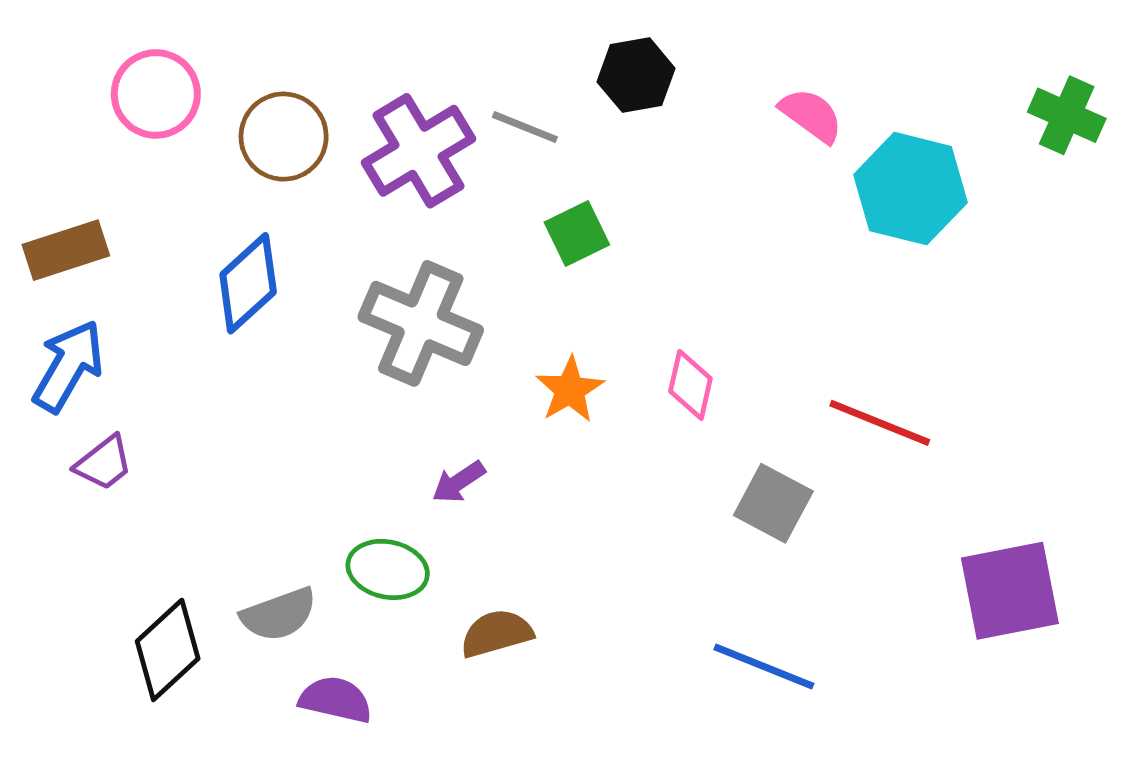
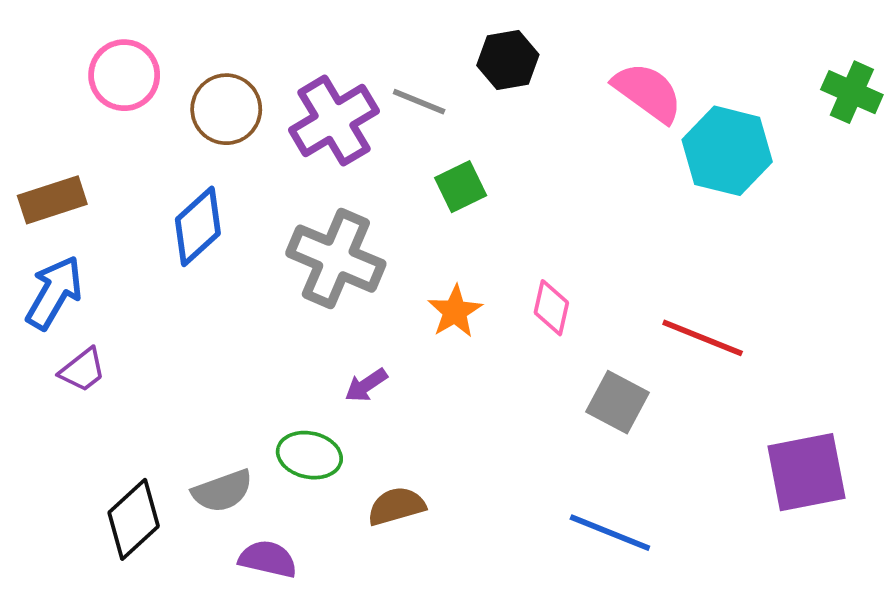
pink semicircle: (811, 115) -> (648, 92), size x1.4

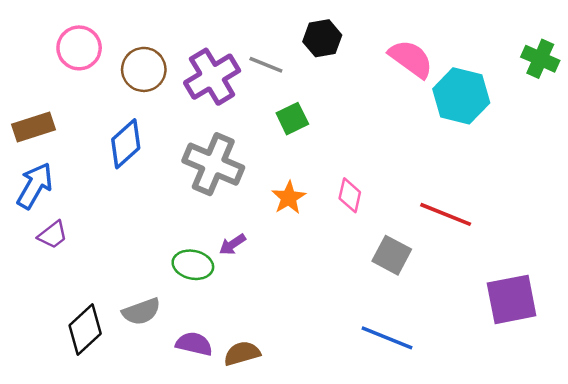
green ellipse: (309, 455) -> (193, 265), moved
brown semicircle: (396, 506) -> (242, 353), moved
purple semicircle: (268, 559) -> (194, 344), moved

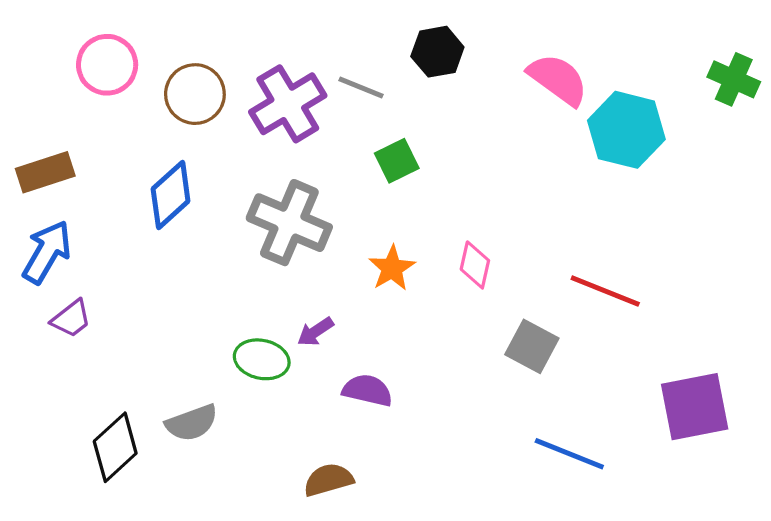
blue line: (387, 338) -> (569, 454), moved
purple semicircle: (194, 344) -> (367, 390), moved

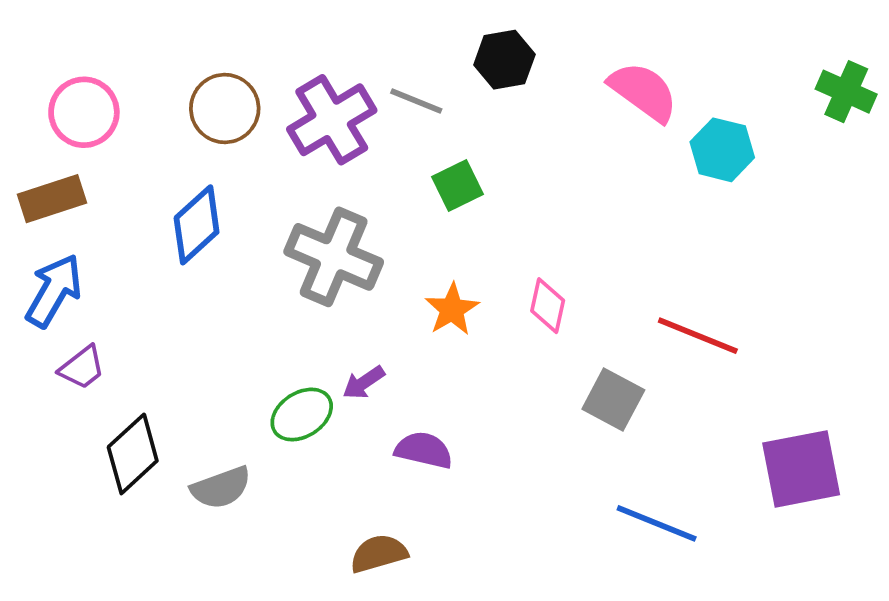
pink circle: (107, 65) -> (84, 112), moved
cyan hexagon: (626, 130) -> (722, 150), size x0.7
green ellipse: (262, 359) -> (302, 415), turned -44
black diamond: (115, 447) -> (133, 454), moved

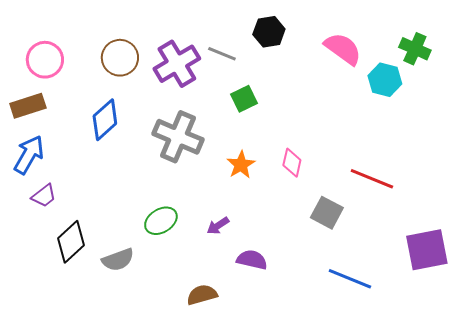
green cross: (846, 92) -> (415, 49), moved
purple arrow: (364, 383) -> (218, 226), moved
purple semicircle: (424, 450) -> (252, 260), moved

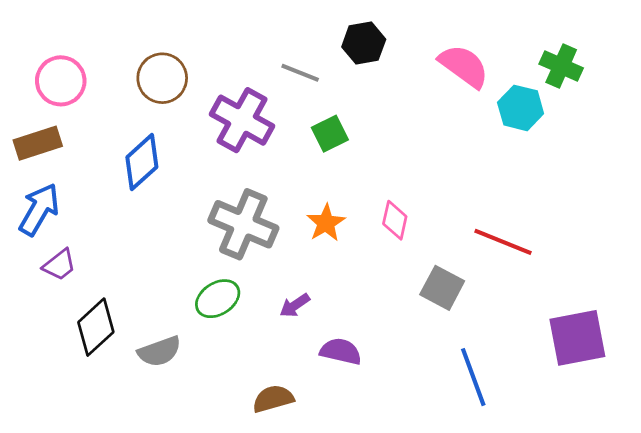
purple cross: (177, 64) -> (242, 120), moved, turned -30
gray cross: (178, 137) -> (243, 224), moved
blue line: (350, 279) -> (473, 377), turned 48

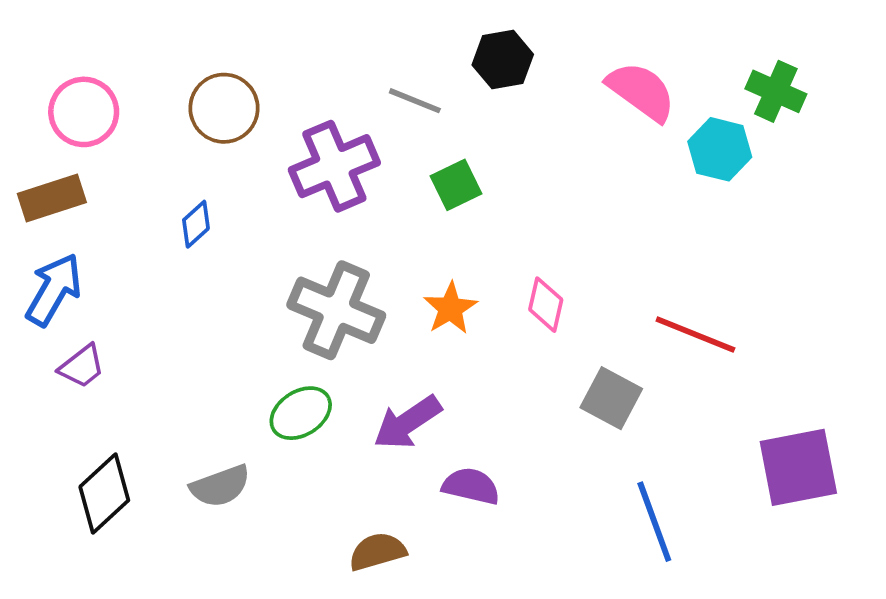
purple cross: (242, 120) -> (334, 166), turned 38
blue diamond: (142, 162) -> (196, 224), size x0.6
purple arrow: (295, 305) -> (407, 422), size x1.6
black diamond: (96, 327) -> (104, 494), moved

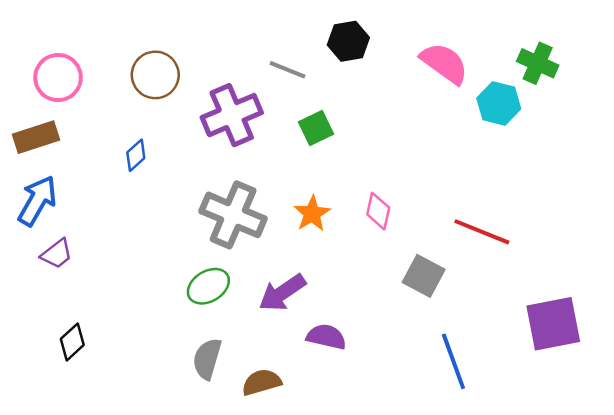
gray semicircle: (220, 486) -> (207, 359), moved, turned 126
black diamond: (104, 494) -> (72, 342), size x0.7

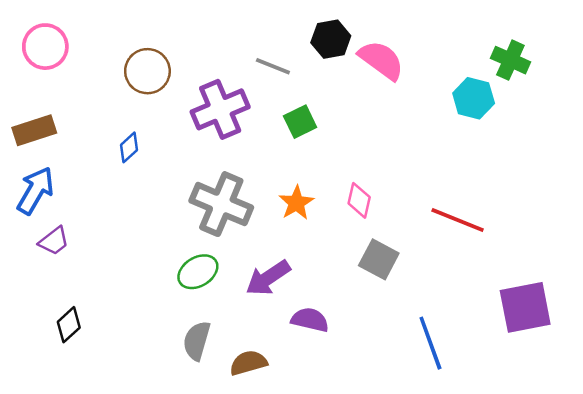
pink semicircle: (444, 63) -> (381, 60), moved
pink circle: (58, 78) -> (45, 47), moved
gray square: (424, 276) -> (379, 259), moved

